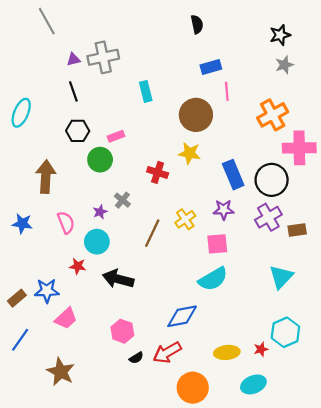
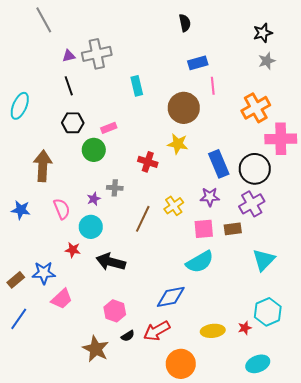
gray cross: (122, 200) -> (115, 188), turned -35
brown rectangle: (297, 230) -> (233, 229), moved
brown star: (61, 372) -> (96, 349), moved
cyan ellipse: (253, 384) -> (258, 364), moved

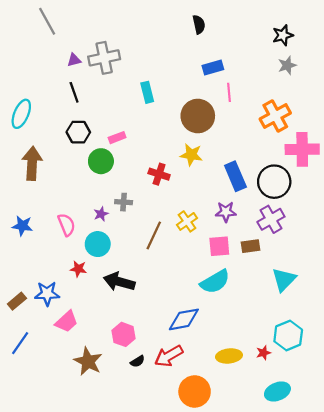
brown arrow: (43, 166) -> (32, 163), moved
brown star: (96, 349) -> (88, 361), moved

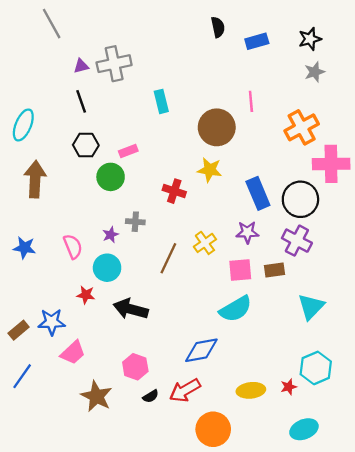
blue rectangle: (213, 68) -> (257, 41), moved
purple cross: (271, 219) -> (297, 241), turned -32

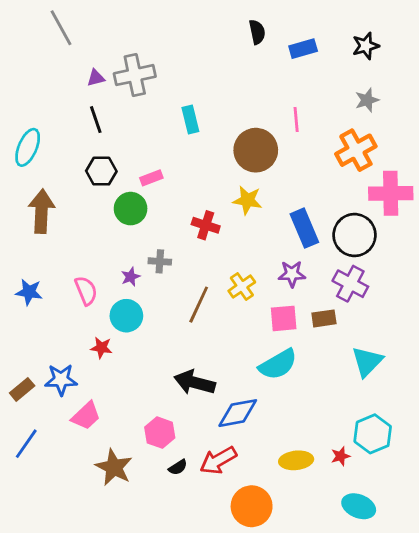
gray star: (315, 72) -> (367, 100), moved
black arrow: (131, 309) -> (195, 382), moved
cyan ellipse: (304, 429) -> (359, 506), turned 44

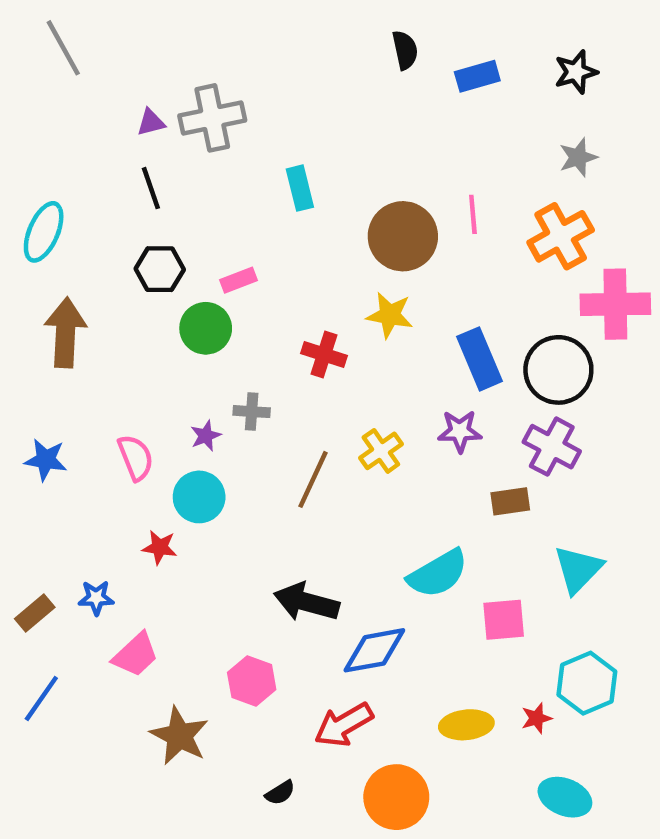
gray line: (61, 28) -> (63, 48), moved
pink line: (296, 120) -> (473, 214), moved
pink square: (284, 318) -> (504, 620), moved
blue star: (61, 380) -> (96, 598), size x0.7
black semicircle: (178, 467) -> (280, 793), moved

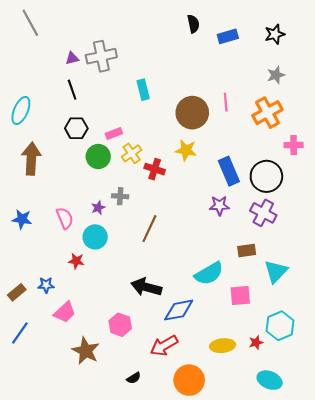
pink cross: (615, 304) -> (294, 145), size x0.6
yellow cross: (381, 451) -> (132, 153), moved
brown rectangle: (510, 501) -> (247, 251), moved

